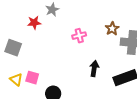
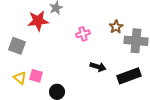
red star: (34, 23) -> (38, 21), size x1.5
black arrow: (94, 69) -> (98, 67), turned 98

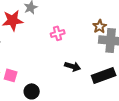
brown star: (116, 27) -> (100, 26), moved

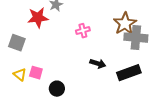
brown star: (100, 26) -> (125, 24), size x1.6

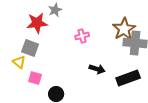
gray square: (17, 43) -> (30, 48), moved
yellow triangle: (20, 75) -> (19, 62), moved

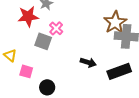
pink cross: (82, 36) -> (56, 28), moved, turned -32
gray square: (30, 48) -> (43, 41), moved

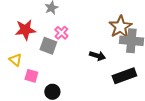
red star: (28, 16) -> (25, 30), moved
black arrow: (88, 62) -> (97, 56), moved

